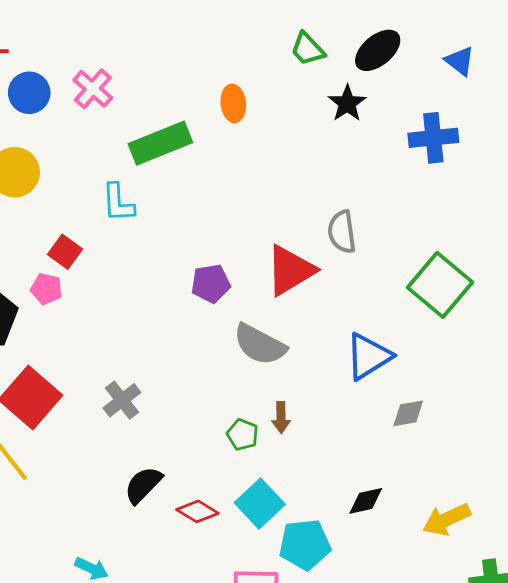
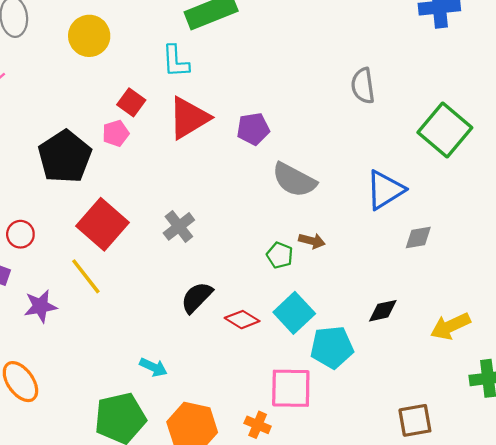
red triangle: (290, 270) -> (189, 118), moved
pink pentagon: (46, 289) -> (116, 133), turned -30
brown arrow: (281, 417) -> (312, 241), turned -75

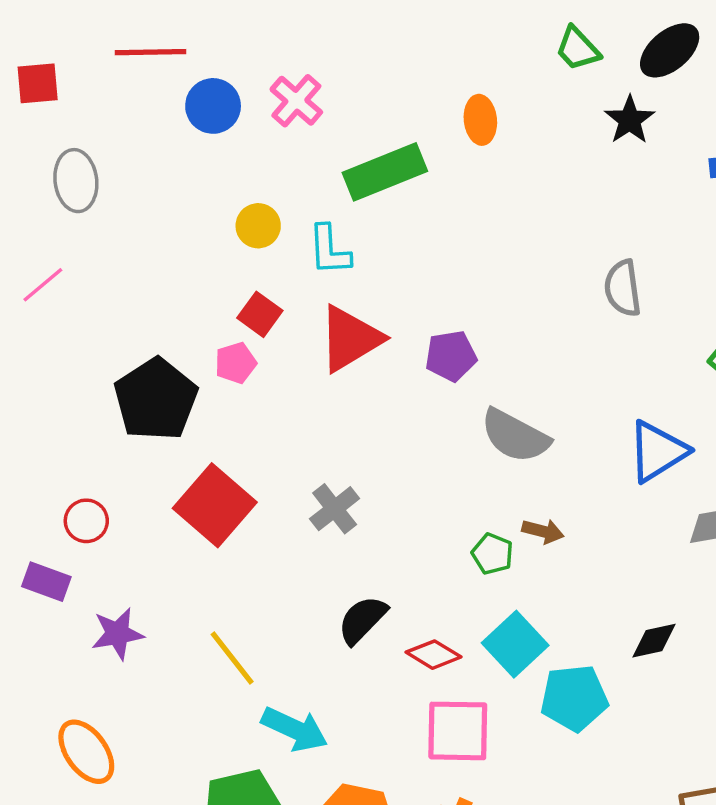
yellow circle: (89, 36) -> (258, 226), moved, size x0.7
yellow line: (86, 276) -> (232, 658), moved
cyan arrow: (153, 367) -> (295, 729), size x1.5
pink square: (291, 388) -> (458, 731), moved

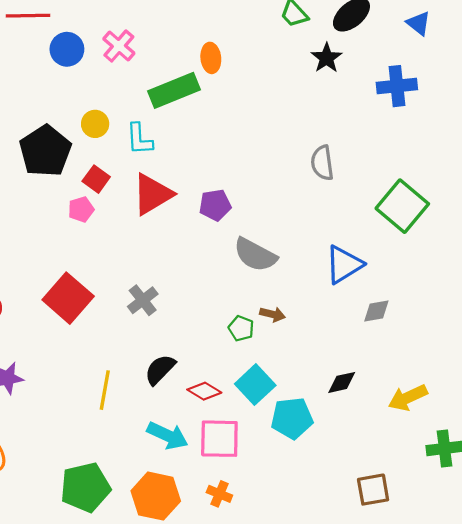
orange ellipse: (480, 120) -> (211, 58), moved
black pentagon: (156, 399) -> (45, 151), moved
yellow line: (232, 658) -> (105, 390), moved, turned 48
cyan arrow: (295, 729) -> (168, 435), moved

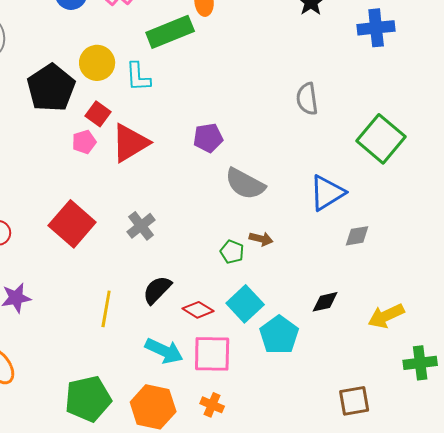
yellow circle: (95, 124) -> (97, 63), size x1.4
red triangle: (152, 194) -> (130, 143), moved
cyan pentagon: (292, 418) -> (279, 335), turned -30

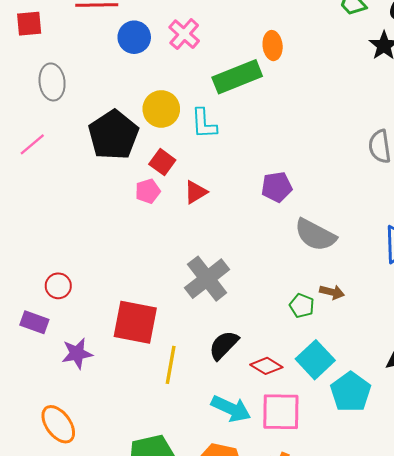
red triangle: (130, 143) -> (196, 192), size x0.6
red square: (72, 224) -> (135, 322), moved, turned -30
gray cross: (141, 226) -> (207, 279), size x1.5

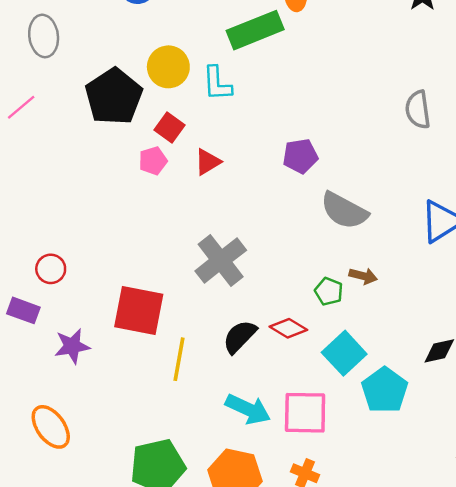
red diamond: (266, 366) -> (288, 328), moved

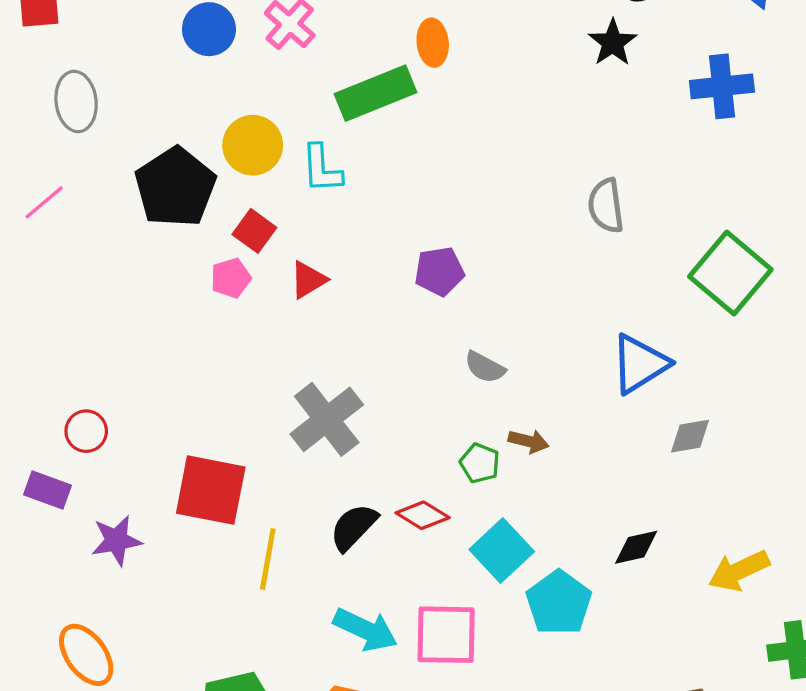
gray semicircle: (344, 211) -> (485, 367), moved, size x0.6

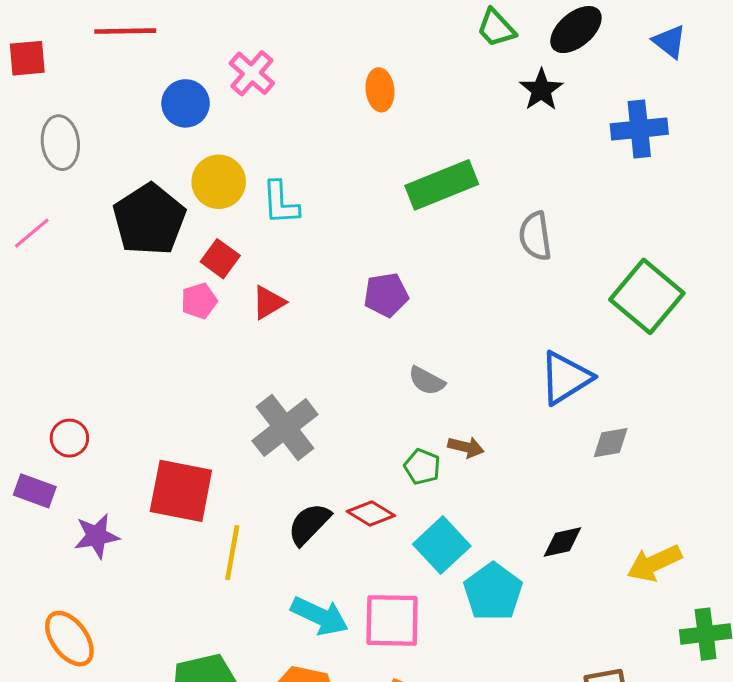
blue circle: (209, 29) -> (186, 103), moved
green rectangle: (375, 93) -> (442, 185), moved

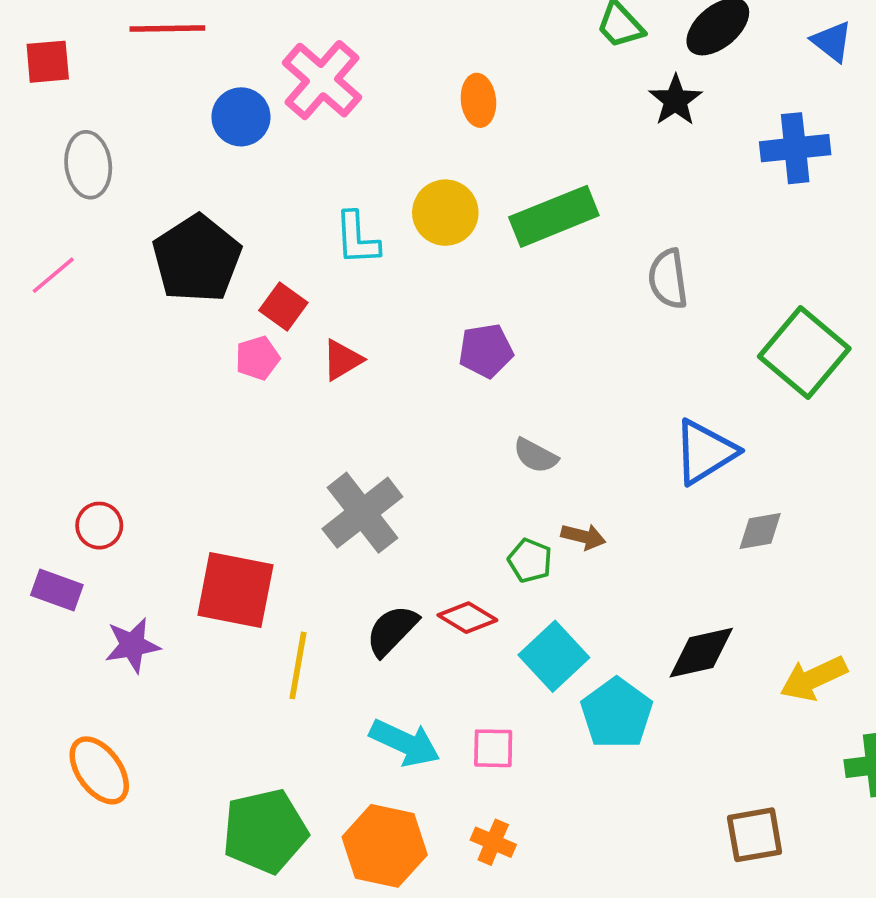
pink cross: (252, 73) -> (322, 80), size x1.4
yellow circle: (219, 182) -> (445, 213), moved
black diamond: (562, 542) -> (701, 653), size x1.4
pink square: (392, 620) -> (493, 748), size x0.6

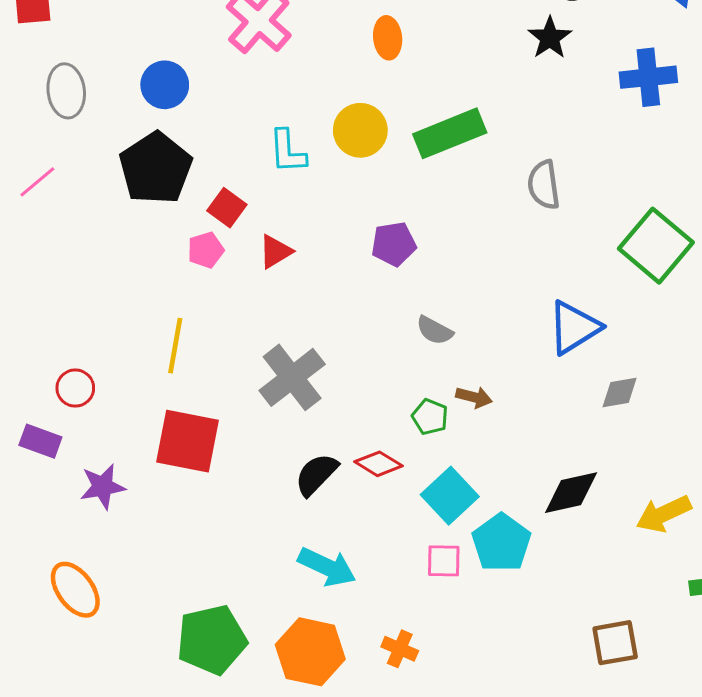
blue circle: (241, 117) -> (165, 85), moved
yellow line: (298, 665) -> (175, 346), moved
pink square: (493, 748) -> (444, 561), moved

